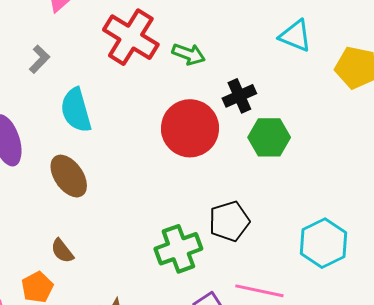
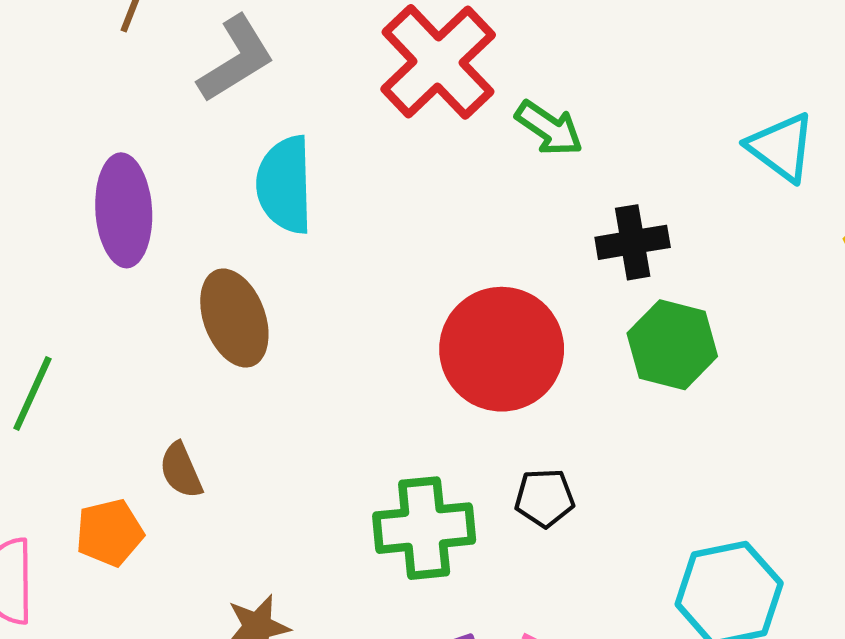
gray L-shape: (39, 59) -> (236, 59), size x1.5
red circle: (190, 128) -> (502, 349), moved
black pentagon: (229, 221) -> (545, 498), size x0.7

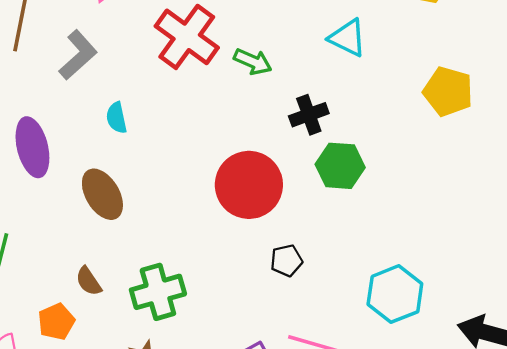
cyan triangle: (781, 147) -> (347, 38), moved
cyan semicircle: (285, 185) -> (116, 118), size x0.6
green cross: (424, 528) -> (158, 292), moved

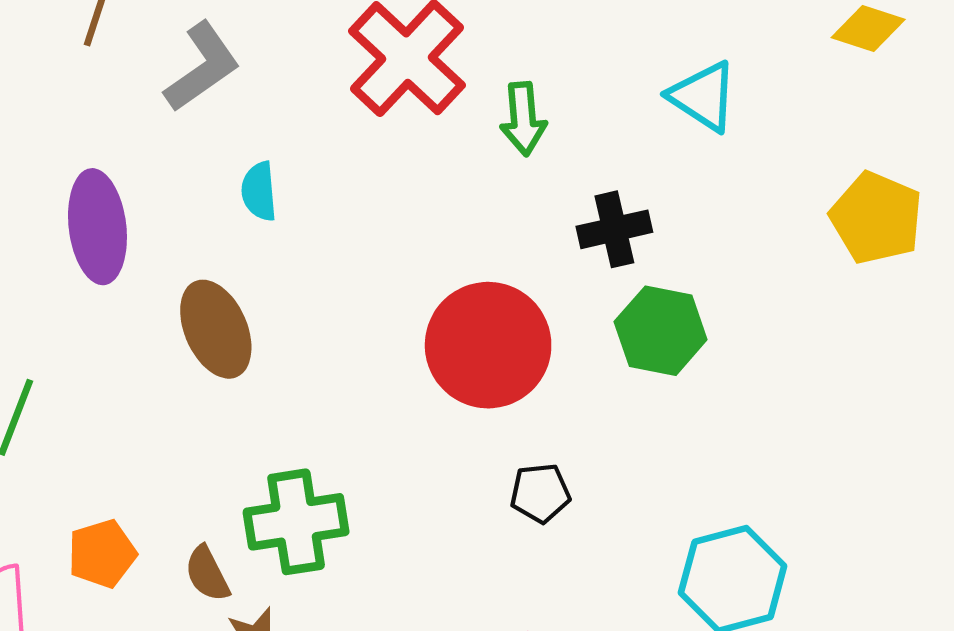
green arrow: (253, 62) -> (523, 119), turned 54
brown semicircle: (89, 281) -> (207, 574), moved

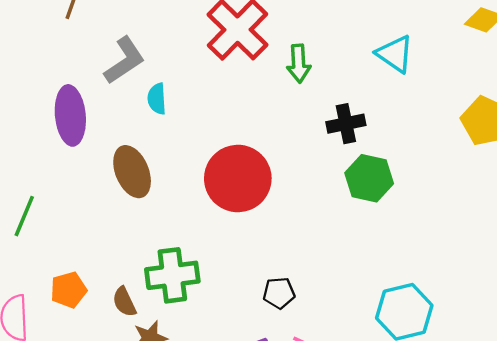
gray L-shape: (202, 67) -> (124, 60), moved
red circle: (488, 345) -> (238, 179), moved
black pentagon: (540, 493) -> (279, 293), moved

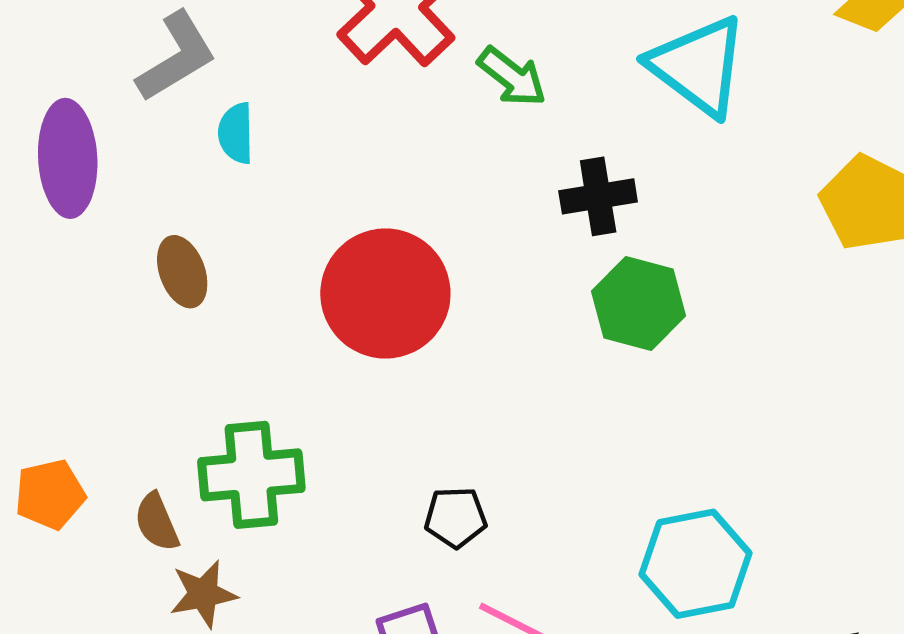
cyan triangle: (395, 54) -> (698, 66), size x1.4
green arrow: (299, 63) -> (512, 77), turned -51
brown ellipse: (132, 172) -> (182, 272), size x0.7

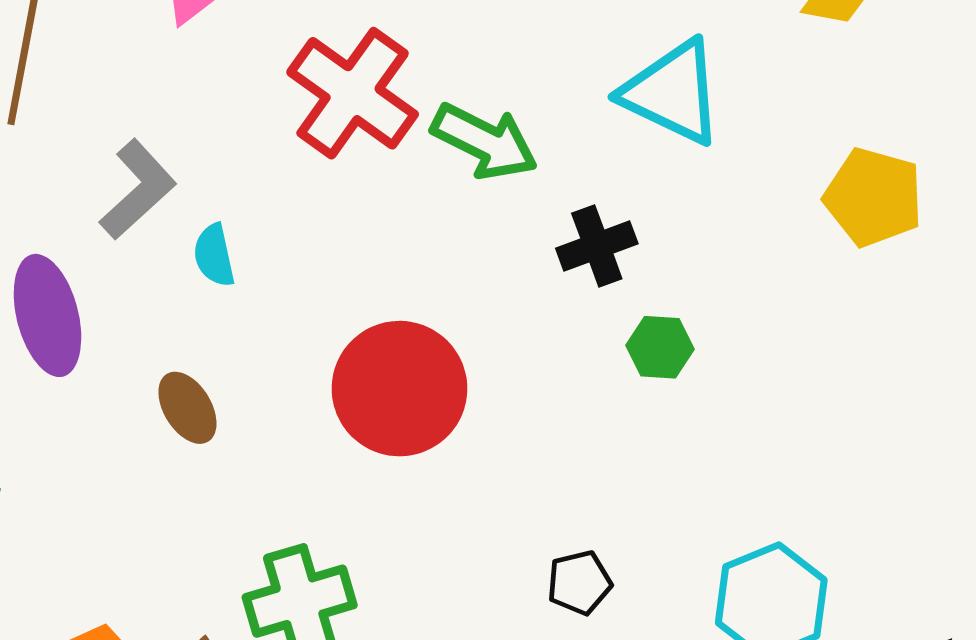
green arrow: (512, 77) -> (484, 141), size x1.4
green hexagon: (639, 304) -> (660, 347), size x0.7
black pentagon: (456, 517) -> (579, 583), moved

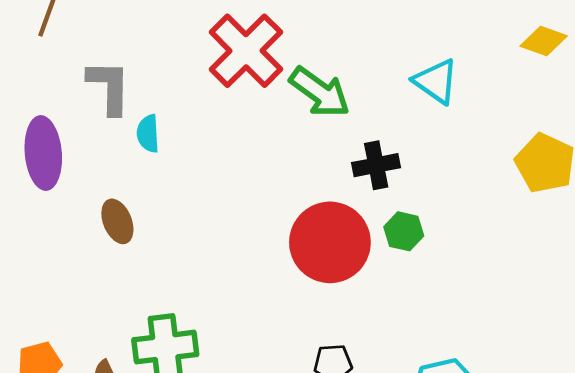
cyan triangle: (672, 92) -> (436, 81), size x0.7
gray L-shape: (138, 190) -> (109, 87), turned -56
red circle: (399, 389) -> (330, 242), moved

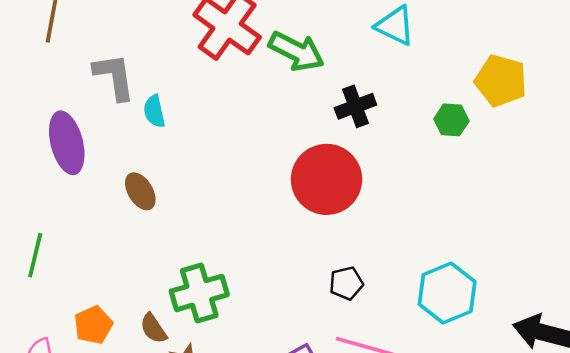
green hexagon: (404, 231) -> (451, 120), moved

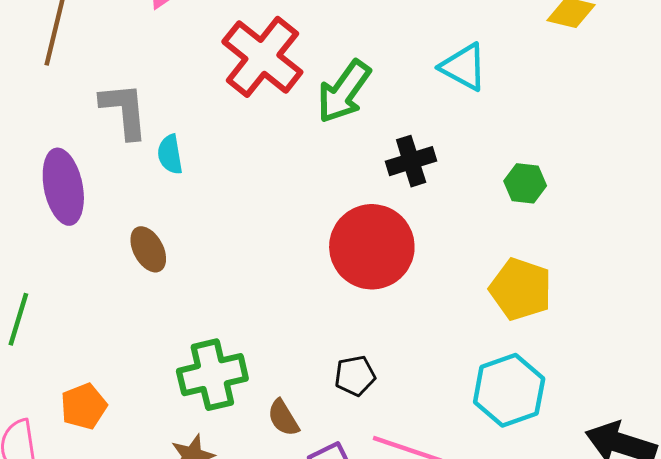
green arrow: (296, 51) -> (344, 92), turned 96
yellow pentagon: (501, 81) -> (521, 289), moved
black pentagon: (346, 283) -> (355, 376), moved
brown semicircle: (153, 328) -> (283, 418), moved

